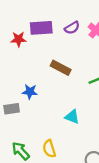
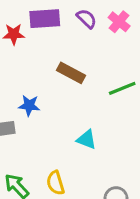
purple semicircle: (72, 28) -> (87, 19), turned -105

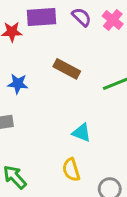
blue star: (29, 105) -> (18, 84), moved
yellow semicircle: (56, 183) -> (71, 170), moved

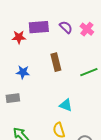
brown rectangle: (67, 69) -> (56, 62), turned 48

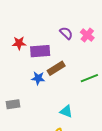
purple rectangle: (39, 27) -> (40, 51), moved
brown rectangle: (56, 62) -> (56, 68), turned 72
blue star: (23, 72) -> (38, 78), moved

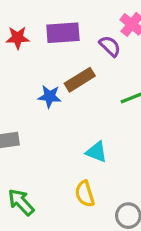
purple semicircle: (66, 33) -> (110, 46), moved
purple rectangle: (40, 51) -> (63, 33), moved

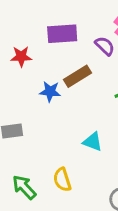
red star: (18, 38) -> (21, 57), moved
yellow semicircle: (85, 194) -> (62, 180), moved

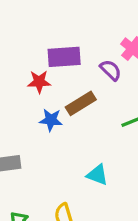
red star: (21, 57) -> (39, 82), moved

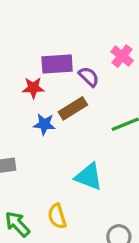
purple semicircle: (111, 70) -> (89, 77), moved
cyan triangle: (97, 175) -> (89, 177), size x1.4

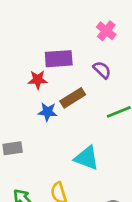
pink cross: (122, 56) -> (106, 31), moved
purple semicircle: (89, 77) -> (102, 70), moved

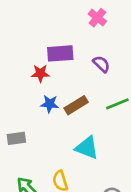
pink cross: (106, 31) -> (97, 18), moved
brown rectangle: (73, 98) -> (76, 105), moved

